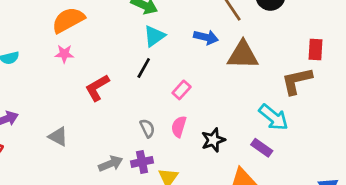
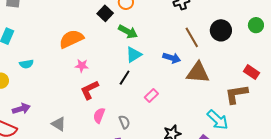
red rectangle: (315, 50) -> (251, 72), turned -63
pink star: (64, 54) -> (82, 66), moved
pink semicircle: (179, 127) -> (99, 115), moved

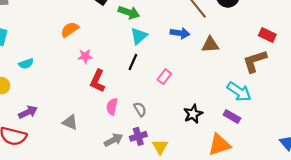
orange semicircle: (71, 39) -> (70, 29), size x0.7
brown triangle: (198, 73) -> (210, 45), size x0.7
red L-shape: (89, 90) -> (98, 81), turned -30

